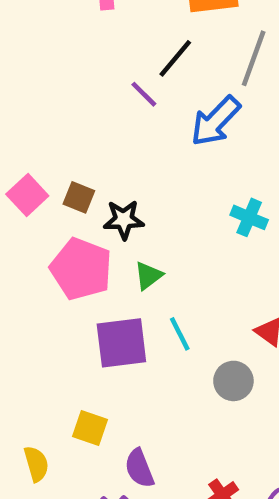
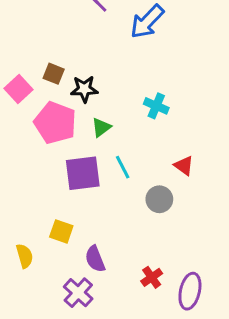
pink square: (27, 195) -> (18, 89), moved
cyan cross: (249, 217) -> (156, 106), moved

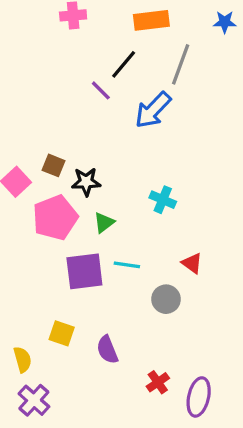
pink pentagon: (55, 123) -> (55, 218), turned 30
cyan line: (123, 167) -> (127, 265), turned -55
purple semicircle: (95, 259) -> (107, 350), moved
purple cross: (78, 293) -> (34, 400), moved

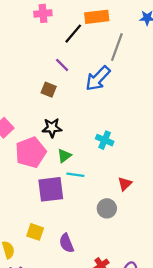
black line: (124, 64) -> (73, 34), moved
brown square: (53, 165) -> (49, 90), moved
red triangle: (192, 263) -> (125, 184), turned 40
cyan line: (127, 265) -> (75, 175), moved

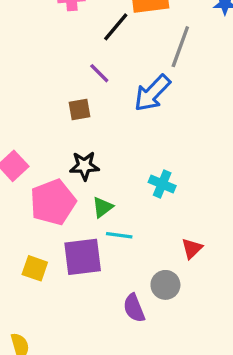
brown square: (49, 90) -> (79, 110), turned -32
yellow square: (35, 232) -> (35, 268), moved
purple semicircle: (66, 243) -> (134, 308), moved

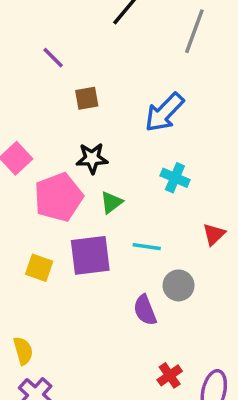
purple line: (99, 73) -> (53, 58), moved
blue arrow: (152, 93) -> (164, 112), moved
cyan line: (119, 235) -> (147, 247), moved
red triangle: (192, 249) -> (214, 234), moved

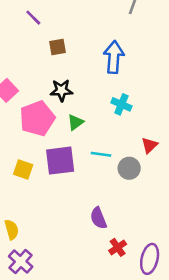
blue arrow: (164, 112) -> (114, 57), turned 140
gray circle: (179, 285) -> (129, 168), moved
purple semicircle: (145, 310) -> (98, 218), moved

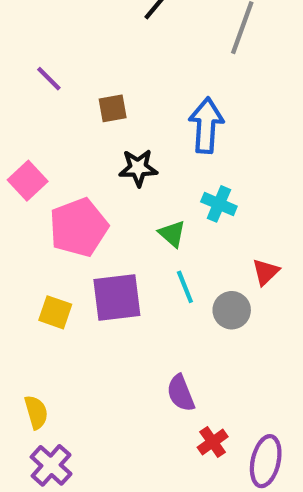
purple line: (33, 18) -> (49, 79), moved
black star: (61, 90) -> (138, 168), moved
green triangle: (75, 122) -> (172, 234), moved, turned -42
cyan line: (101, 154) -> (185, 287), turned 60

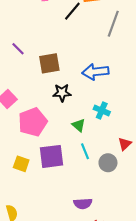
brown square: (113, 108) -> (49, 63), size x1.5
blue arrow: (206, 125) -> (95, 72), turned -100
purple semicircle: (181, 393) -> (83, 204), turned -72

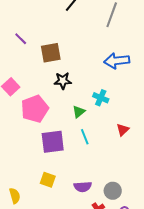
blue arrow: (95, 72) -> (117, 61), moved
green triangle: (79, 125) -> (79, 112), turned 40
gray circle: (108, 163) -> (113, 191), moved
yellow square: (21, 164) -> (48, 180), moved

